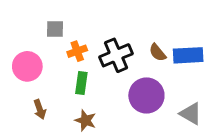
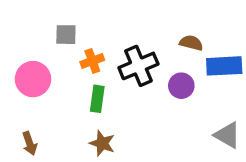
brown semicircle: (158, 53) -> (191, 43), moved, turned 144
purple circle: (146, 95) -> (181, 86), moved, size x0.6
brown arrow: (40, 109) -> (30, 143), moved

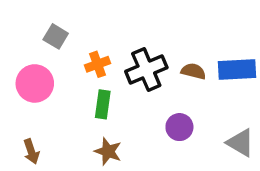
gray square: (66, 35) -> (56, 36), moved, turned 30
brown semicircle: (191, 43) -> (193, 71), moved
purple circle: (181, 86) -> (179, 127), moved

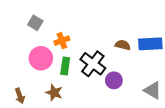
black cross: (146, 70) -> (93, 64), moved, turned -30
pink circle: (35, 83) -> (41, 58), moved
brown star: (108, 151) -> (54, 93), moved

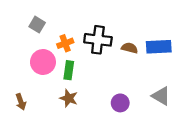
black cross: (93, 64) -> (98, 40), moved, turned -30
purple circle: (114, 80) -> (120, 103), moved
brown star: (54, 93) -> (69, 98), moved

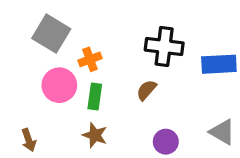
gray square: (37, 25) -> (51, 34), size x1.6
black cross: (98, 40) -> (164, 46), moved
brown semicircle: (130, 48) -> (146, 90), moved, turned -63

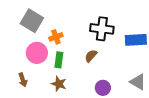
brown arrow: (29, 140) -> (23, 80), moved

